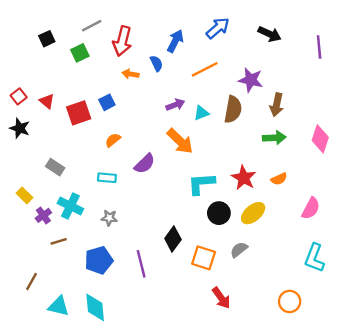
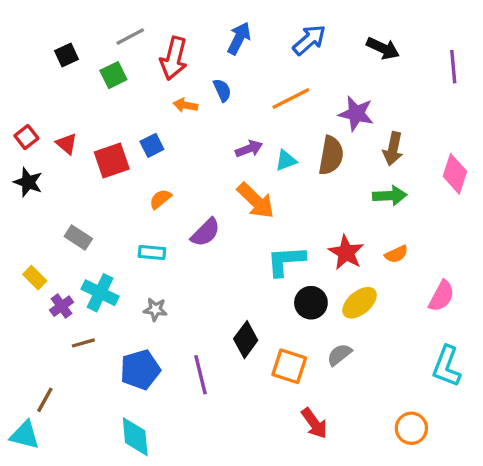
blue arrow: (175, 41) -> (239, 38), moved
pink diamond: (320, 139) -> (455, 174), moved
cyan triangle: (59, 306) -> (25, 435), moved

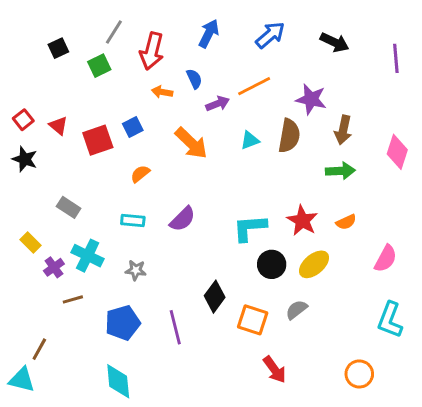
gray line: (130, 37) -> (114, 32), turned -30
purple arrow: (249, 149) -> (218, 104), moved
orange arrow: (256, 201) -> (191, 143), moved
purple semicircle: (206, 232) -> (183, 219), moved

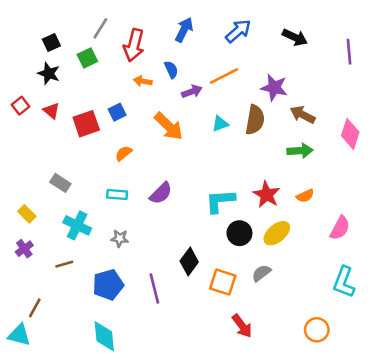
brown arrow: (343, 130) -> (303, 115), turned 105
black star: (25, 159) -> (49, 73), moved
purple cross: (54, 267) -> (24, 249), moved

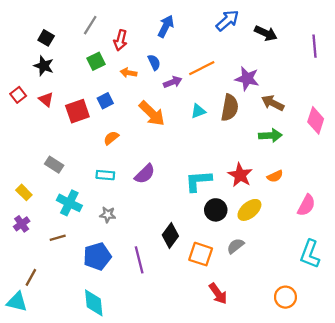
blue arrow: (238, 31) -> (227, 20), moved
black square: (51, 43) -> (46, 38), turned -35
red arrow: (134, 45) -> (120, 40), size x0.7
green square: (87, 58) -> (96, 61), moved

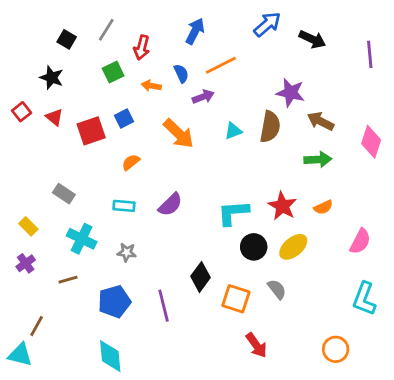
black square: (46, 38) -> (67, 39), moved
orange line: (202, 68) -> (221, 65), moved
gray semicircle: (235, 246) -> (277, 289), turned 90

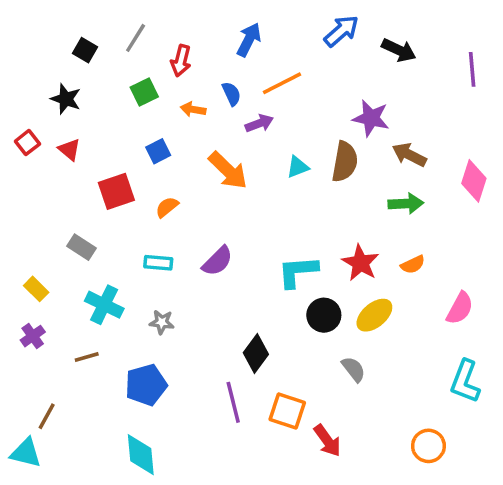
red square: (91, 131) -> (116, 191), moved
orange square: (236, 299) -> (287, 411), moved
purple line: (164, 306) -> (233, 402), moved

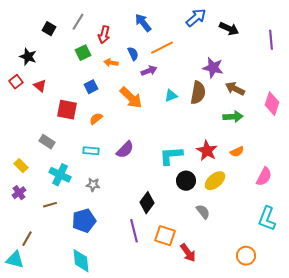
blue arrow: (249, 40) -> (143, 23), turned -66
black star: (66, 99) -> (28, 57), moved
red square: (116, 191) -> (67, 110), turned 30

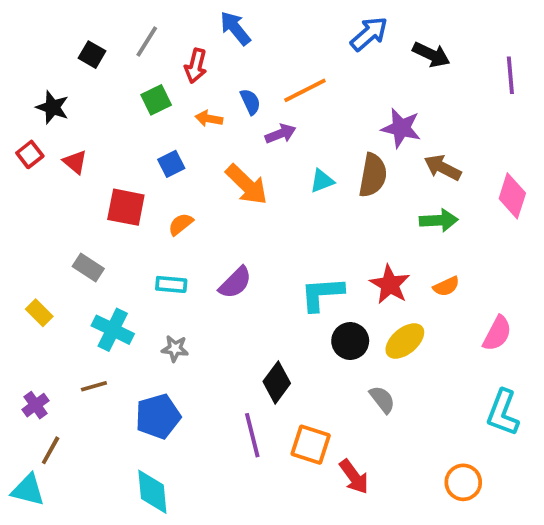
blue arrow: (143, 23) -> (235, 28), moved
purple cross: (19, 193) -> (36, 405), moved

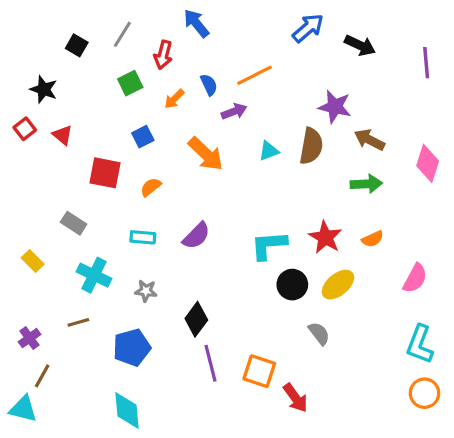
orange arrow: (209, 119) -> (174, 99), turned -55
black diamond: (277, 382) -> (196, 319), moved
orange circle: (463, 482) -> (425, 393), moved

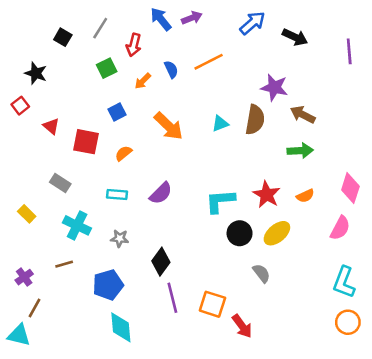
purple arrow: (234, 111) -> (192, 18), moved
red triangle: (63, 135) -> (51, 126), moved
pink diamond: (428, 163) -> (350, 188), moved
cyan diamond: (127, 410) -> (121, 327), moved

